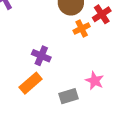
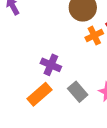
gray rectangle: (69, 96) -> (78, 92), moved, turned 66

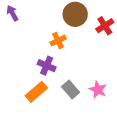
orange cross: (94, 36) -> (58, 41), moved

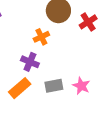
gray rectangle: (71, 90) -> (54, 86), turned -60

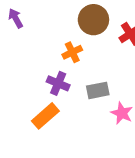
gray rectangle: (54, 86) -> (98, 90), moved

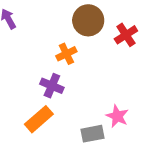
gray rectangle: (98, 90) -> (93, 134), moved

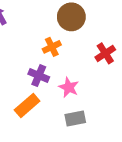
red cross: (126, 35) -> (105, 53), moved
pink star: (117, 116) -> (69, 87), moved

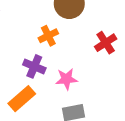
pink star: (69, 87) -> (66, 79), turned -30

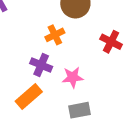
red cross: (106, 43) -> (111, 42), turned -30

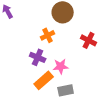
orange rectangle: (29, 97) -> (44, 80), moved

